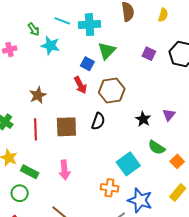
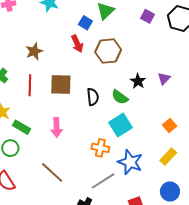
black semicircle: (98, 121) -> (93, 97), moved, turned -30
green semicircle: (157, 147) -> (120, 97), moved

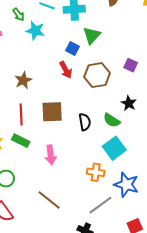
purple square: (147, 16) -> (131, 65), moved
green rectangle: (22, 127) -> (21, 141), moved

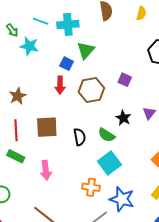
red arrow: (66, 70) -> (60, 85), turned 30

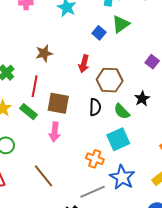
red arrow: (60, 85) -> (84, 64), moved
brown hexagon: (91, 90) -> (110, 80), moved
brown square: (47, 127) -> (58, 103), moved

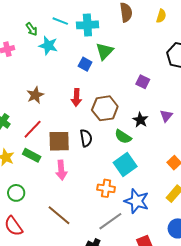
red line: (35, 86) -> (33, 129), turned 45
black semicircle: (95, 107) -> (86, 138), moved

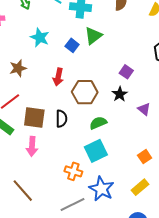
cyan star: (48, 46) -> (40, 38), moved
purple triangle: (166, 116) -> (144, 109), turned -40
black star: (140, 120) -> (120, 94), moved
green semicircle: (123, 137) -> (98, 123), turned 114

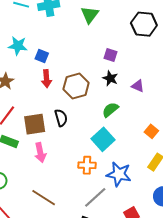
green triangle: (93, 36) -> (90, 15), moved
blue square: (72, 45) -> (42, 56), moved
green semicircle: (98, 123) -> (110, 110), moved

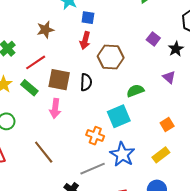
blue square: (42, 56) -> (88, 18), turned -32
black star: (110, 78) -> (176, 49), moved

